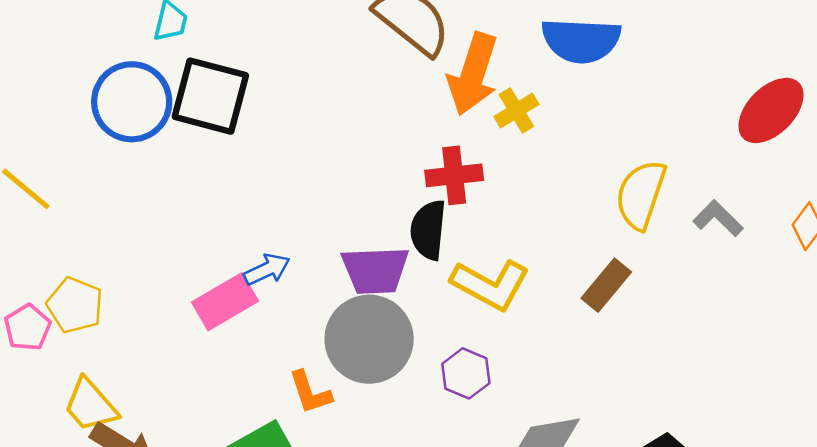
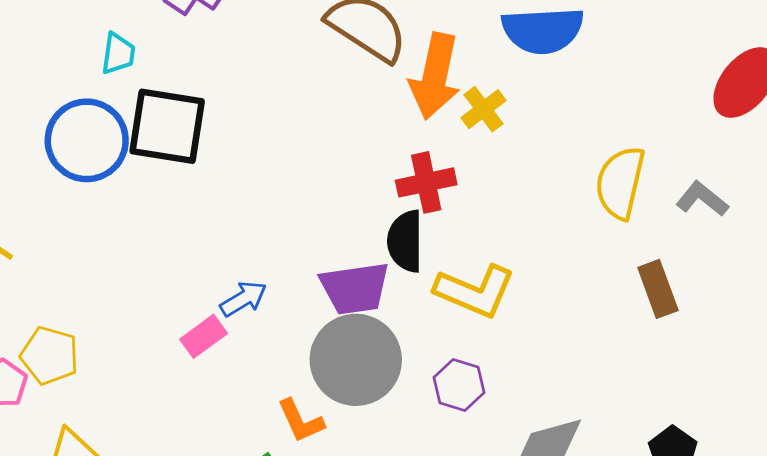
brown rectangle: (606, 285) -> (658, 289), moved, turned -54
pink rectangle: (225, 302) -> (204, 336), size x0.7

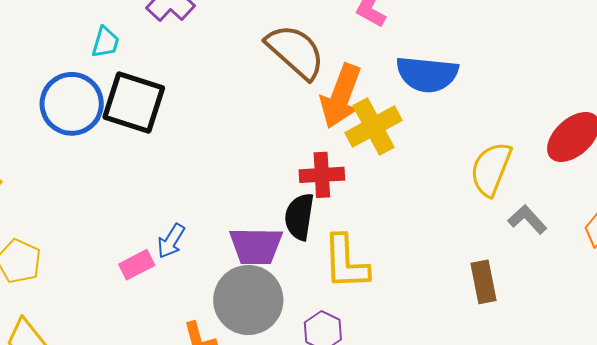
yellow cross: (484, 109) -> (373, 127), size x1.6
yellow semicircle: (620, 183) -> (491, 169), moved
yellow L-shape: (475, 291) -> (346, 262), turned 56
blue arrow: (243, 299) -> (171, 241), turned 144

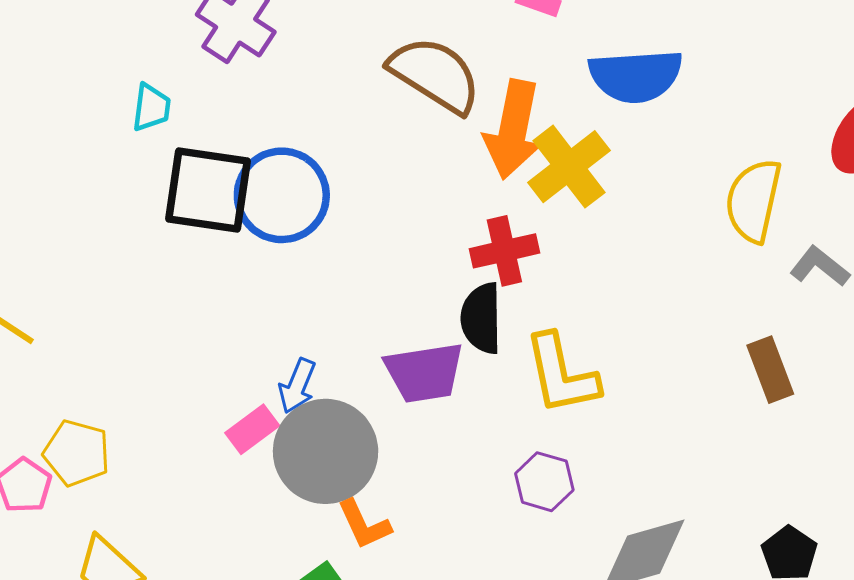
blue circle: (72, 104) -> (282, 195), moved
gray circle: (248, 300) -> (326, 451), moved

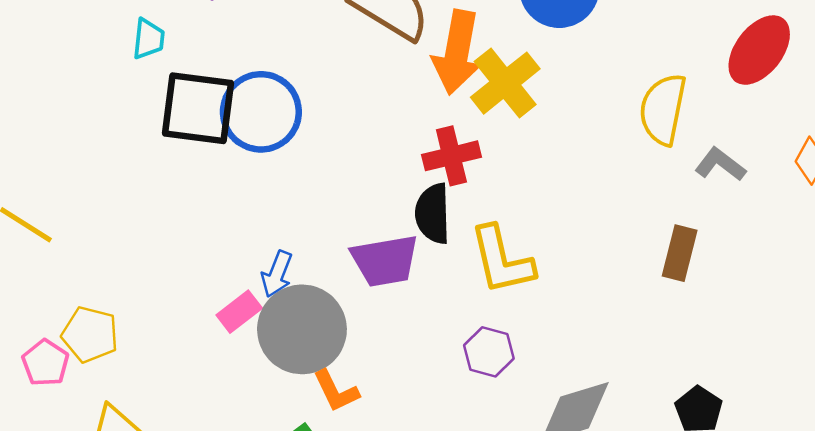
brown rectangle: (770, 370) -> (680, 253), turned 36

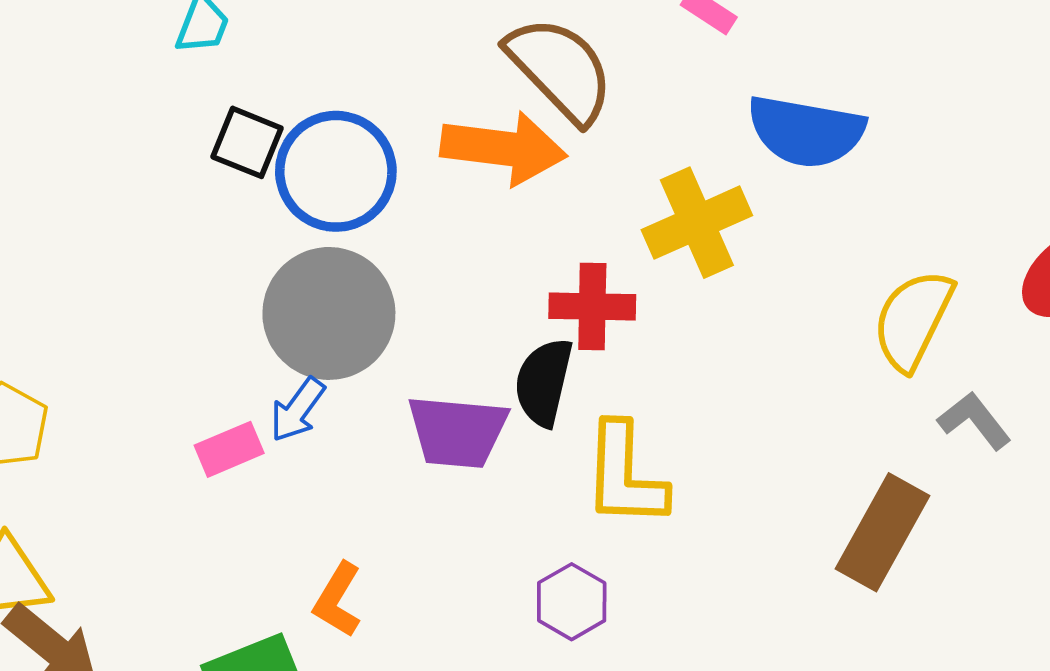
orange arrow: (457, 52) -> (504, 148), moved, turned -108
black square: (198, 108) -> (247, 142), size x0.6
brown rectangle: (680, 253) -> (883, 532), size x1.4
gray circle: (302, 329) -> (329, 313), moved
orange L-shape: (336, 391) -> (338, 600), turned 42

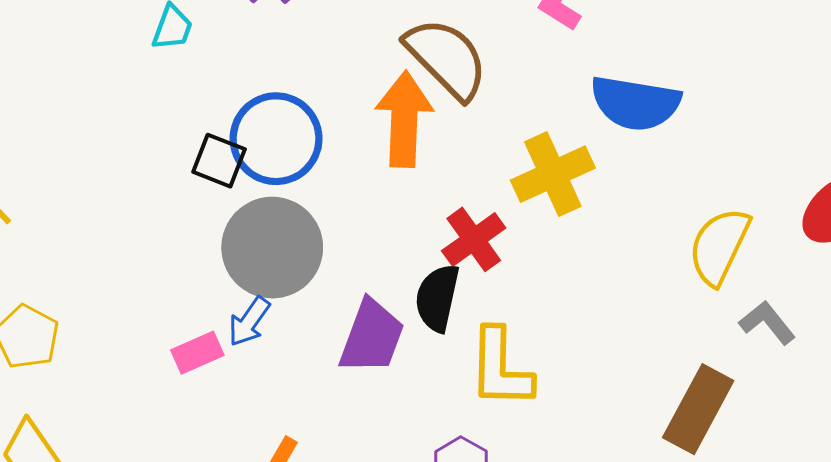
black square: (247, 142) -> (219, 161), moved
orange arrow: (504, 148) -> (404, 119), turned -94
red cross: (592, 307) -> (474, 239), turned -36
purple trapezoid: (457, 432) -> (372, 337), turned -74

